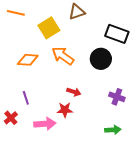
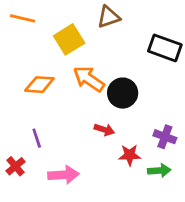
black circle: (101, 59) -> (123, 93), moved
red star: (65, 110) -> (130, 155), moved
green arrow: (113, 130) -> (159, 171), moved

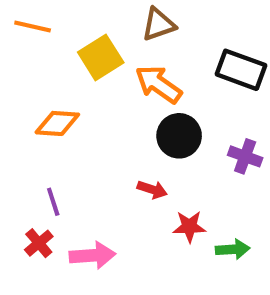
orange arrow: (89, 79) -> (158, 84), moved
purple cross: (165, 137) -> (245, 156), moved
red cross: (16, 166) -> (39, 243), moved

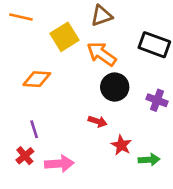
red star: (189, 227) -> (121, 145), turned 30

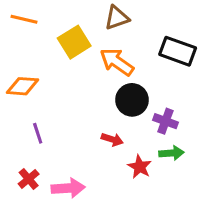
orange diamond: (37, 79) -> (22, 86), moved
purple cross: (157, 100) -> (165, 121), moved
purple line: (34, 129) -> (38, 133), moved
green arrow: (149, 160) -> (172, 153), moved

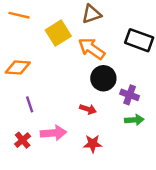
red star: (140, 167) -> (93, 144), moved, turned -30
pink arrow: (68, 188) -> (53, 133), moved

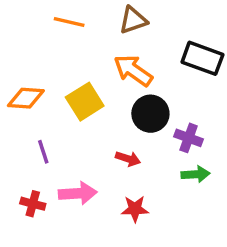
orange line: (19, 15) -> (69, 22), moved
yellow square: (58, 33) -> (85, 102), moved
red cross: (23, 140) -> (33, 204), turned -35

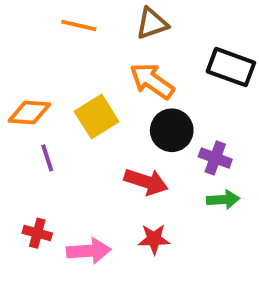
purple line: (43, 152) -> (47, 158), moved
red arrow: (128, 159) -> (146, 182), size x1.5
pink arrow: (78, 193) -> (89, 251), moved

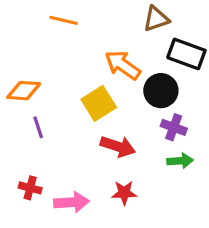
brown triangle: (152, 24) -> (156, 19), moved
yellow square: (97, 116) -> (99, 103), moved
black circle: (172, 130) -> (161, 91), moved

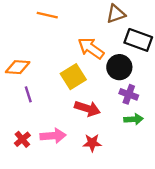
red cross: (30, 188) -> (22, 139), turned 35
pink arrow: (72, 202) -> (53, 136), moved

